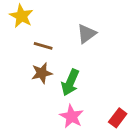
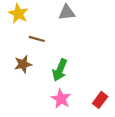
gray triangle: (86, 34) -> (67, 12), moved, turned 30
brown star: (42, 73) -> (23, 64), moved

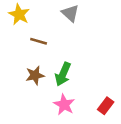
gray triangle: (67, 12) -> (70, 13), turned 48
brown star: (23, 64) -> (35, 75), moved

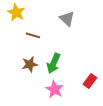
gray triangle: (70, 13) -> (67, 19), moved
red rectangle: (106, 106) -> (90, 81), moved

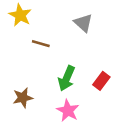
brown star: (30, 64) -> (23, 98), moved
red rectangle: (90, 81) -> (101, 81), moved

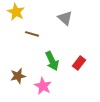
green arrow: (67, 78) -> (52, 61), turned -48
pink star: (68, 111) -> (43, 86), moved

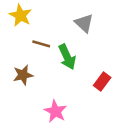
green arrow: (52, 61) -> (67, 57), moved
brown star: (18, 76) -> (23, 75), moved

